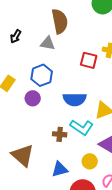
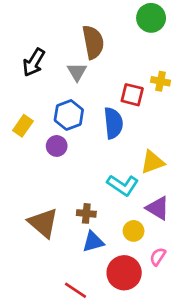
black arrow: (16, 36) -> (34, 62), size x1.5
gray triangle: (48, 43) -> (77, 72), turned 49
blue semicircle: (75, 99) -> (113, 123), moved, turned -95
brown cross: (60, 134) -> (86, 213), moved

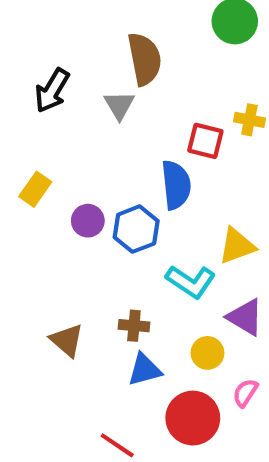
blue hexagon: (69, 115) -> (136, 229), moved
brown triangle: (43, 223) -> (67, 340), size x0.7

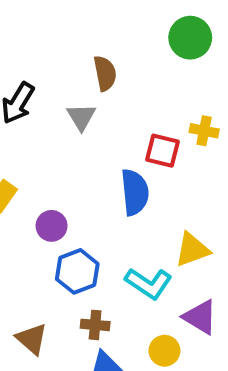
brown semicircle: (144, 59) -> (105, 73), size x0.7
blue hexagon: (136, 229) -> (77, 271), moved

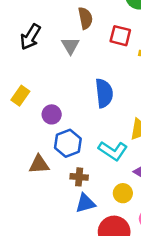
red square: (162, 151) -> (120, 36), moved
brown triangle: (32, 339) -> (39, 164), moved, turned -45

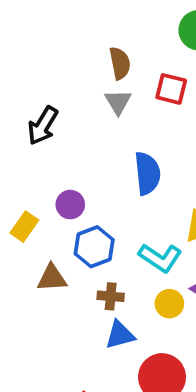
black arrow: (30, 37) -> (43, 126), moved
gray triangle: (70, 46) -> (118, 102), moved
yellow rectangle: (20, 96) -> (24, 227), moved
yellow circle: (123, 193) -> (169, 304), moved

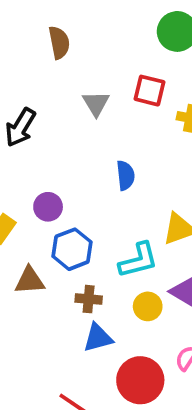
brown semicircle: (120, 63) -> (59, 43), moved
blue semicircle: (147, 173) -> (126, 175), size x0.7
cyan L-shape: (160, 258) -> (138, 260), turned -48

